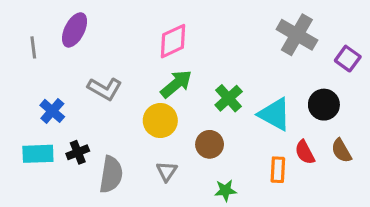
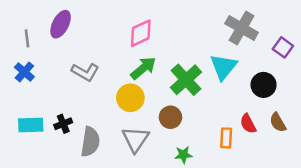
green cross: (229, 98) -> (186, 80), size x1.4
blue cross: (52, 111) -> (24, 72), moved
cyan triangle: (275, 114) -> (223, 67), moved, turned 40
gray triangle: (167, 171) -> (136, 139), size x1.6

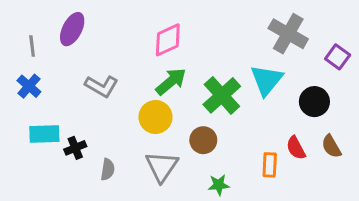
cyan rectangle: (31, 125) -> (44, 134), moved
gray semicircle: (90, 142) -> (108, 169), size x0.6

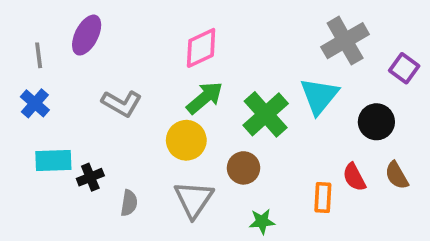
gray cross: (288, 34) -> (345, 41), turned 30

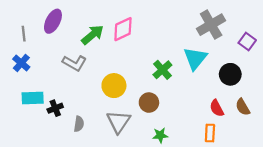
green arrow: (205, 98) -> (92, 35), moved
green cross: (266, 114) -> (162, 70), size x0.7
orange rectangle: (323, 197) -> (210, 133), moved

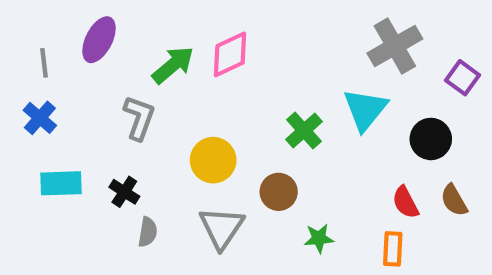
gray L-shape: (74, 63) -> (139, 118), turned -100
black cross: (55, 108) -> (124, 192), moved, turned -35
green star: (160, 135) -> (319, 238), moved

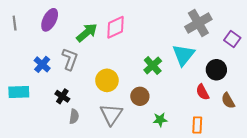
gray line: (44, 63) -> (15, 23), moved
blue cross: (40, 118) -> (42, 64), moved
cyan rectangle: (61, 183) -> (19, 92), moved
red semicircle: (405, 202) -> (203, 92), moved

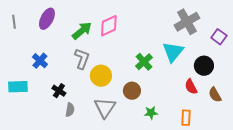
gray L-shape: (70, 59) -> (82, 59), moved

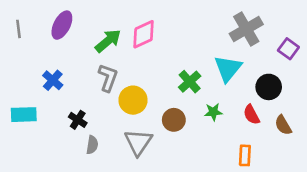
green star: (151, 113) -> (213, 112), moved

